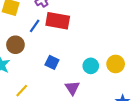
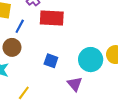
blue line: (35, 26) -> (20, 26), moved
cyan circle: (91, 66) -> (91, 60), size x1.5

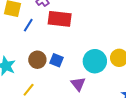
brown circle: (12, 47) -> (37, 60), moved

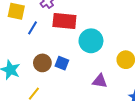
cyan circle: (95, 61) -> (91, 41), moved
purple triangle: (78, 84) -> (100, 81), moved, turned -42

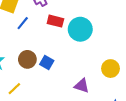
red rectangle: (64, 21) -> (55, 21), size x0.7
cyan circle: (91, 41) -> (80, 29), moved

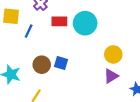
yellow circle: (110, 69) -> (113, 54), moved
purple triangle: (82, 86) -> (111, 76), moved, turned -35

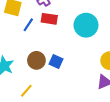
red rectangle: (59, 21) -> (49, 19), moved

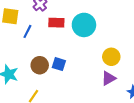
red rectangle: (49, 19) -> (56, 23), moved

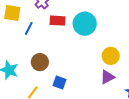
blue square: (59, 64) -> (60, 83), moved

